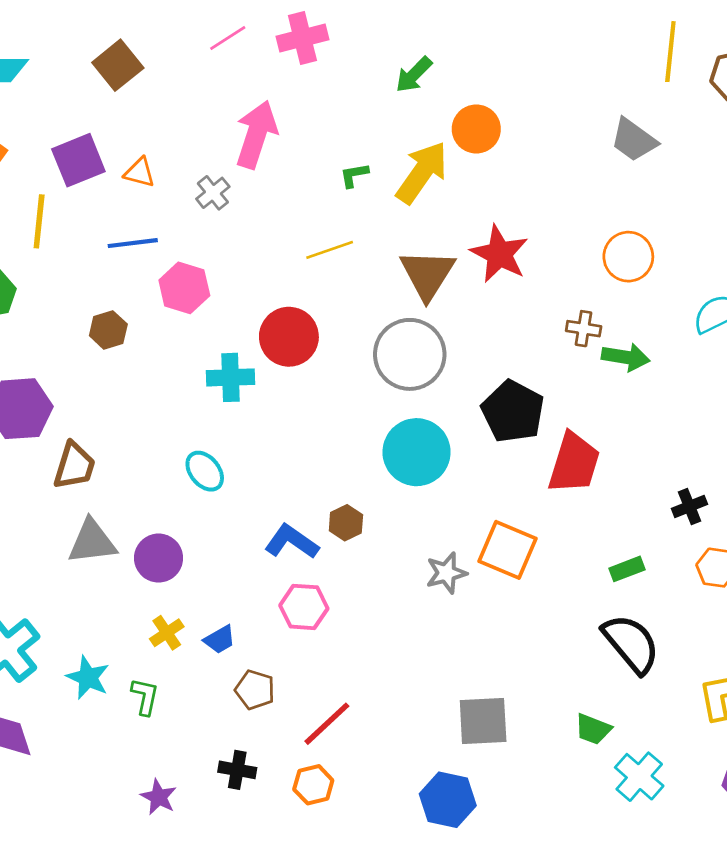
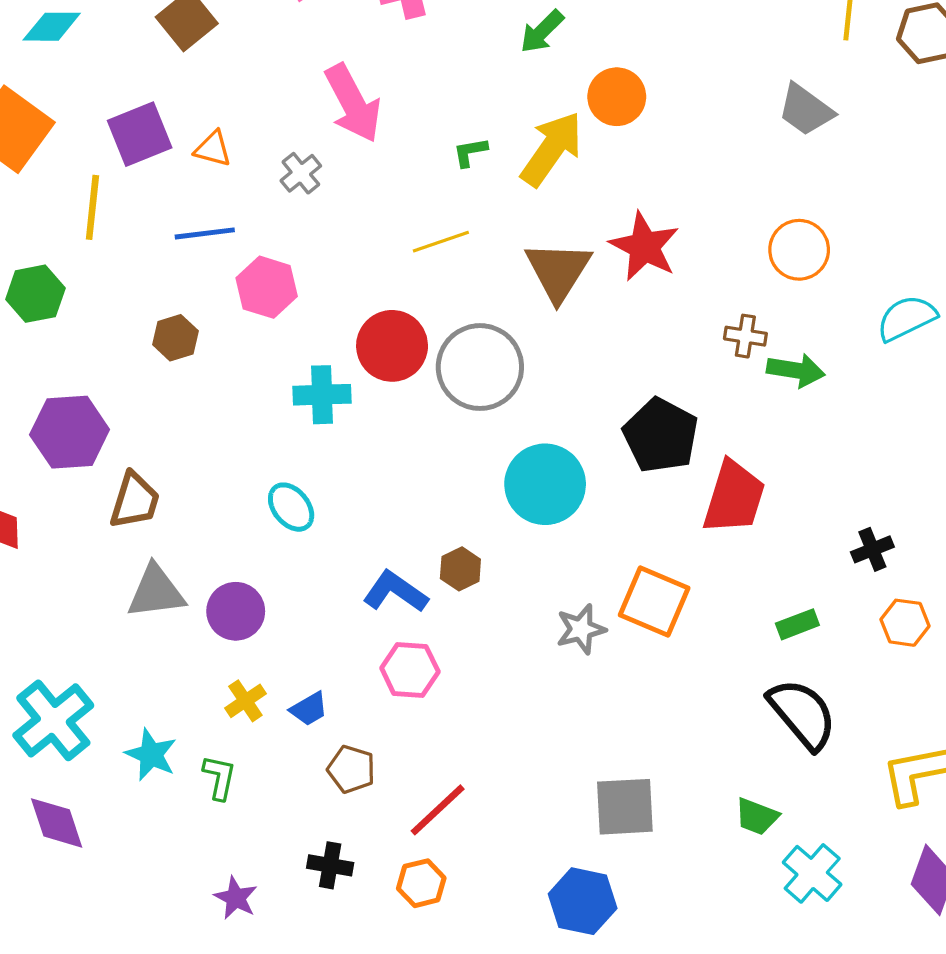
pink arrow: (256, 134) -> (353, 103), turned 134
gray circle: (410, 354) -> (480, 367), moved

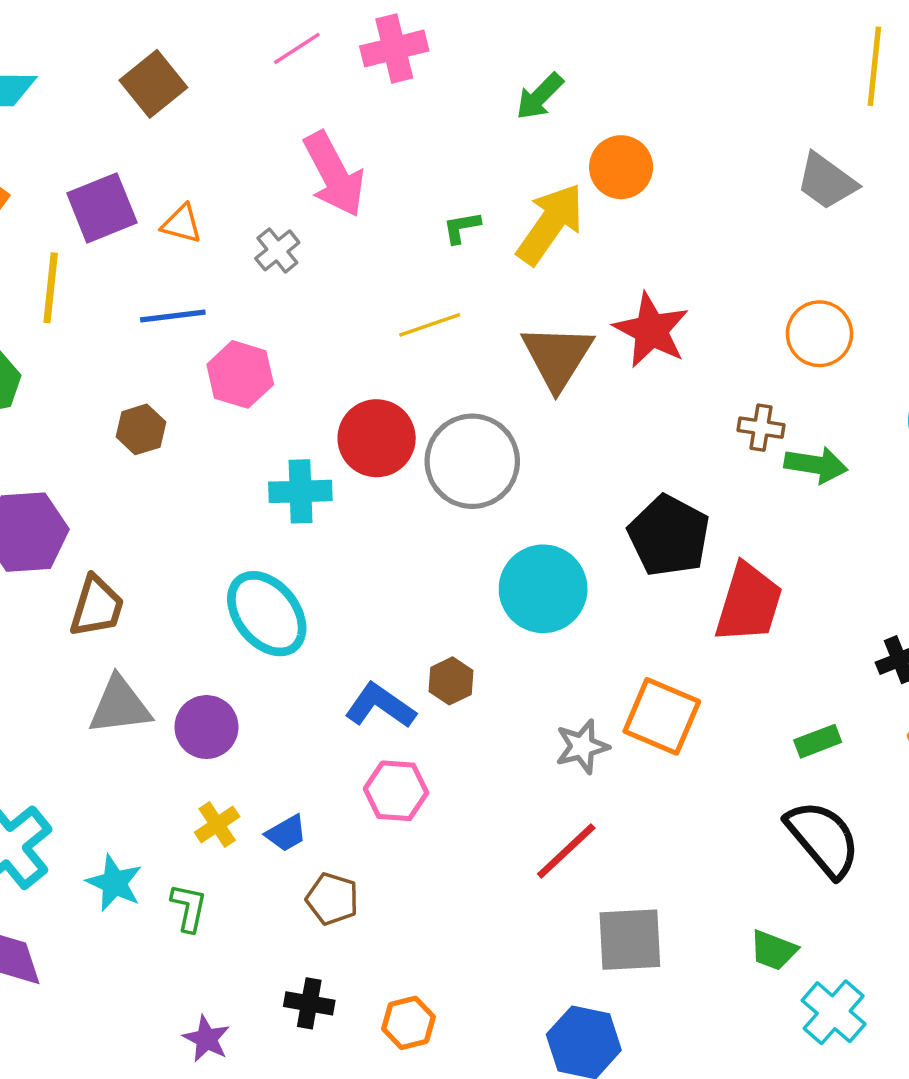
cyan ellipse: (291, 507) -> (267, 614), size x1.6
red line: (438, 810) -> (566, 851), moved

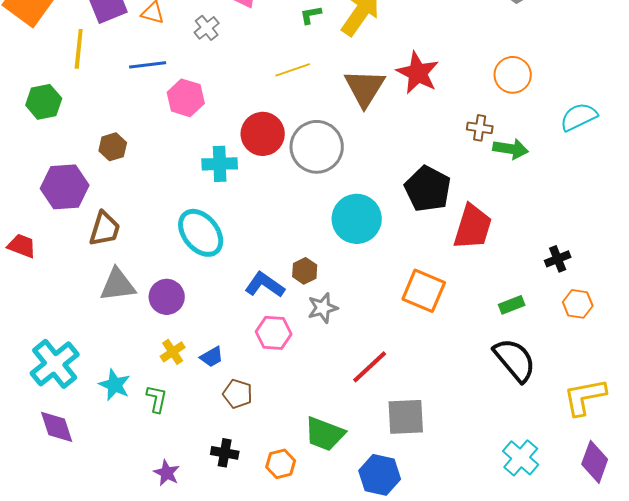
brown hexagon: (141, 429) -> (113, 147), moved
gray star: (582, 746) -> (323, 308), moved
green trapezoid: (773, 950) -> (325, 434), moved, size x1.5

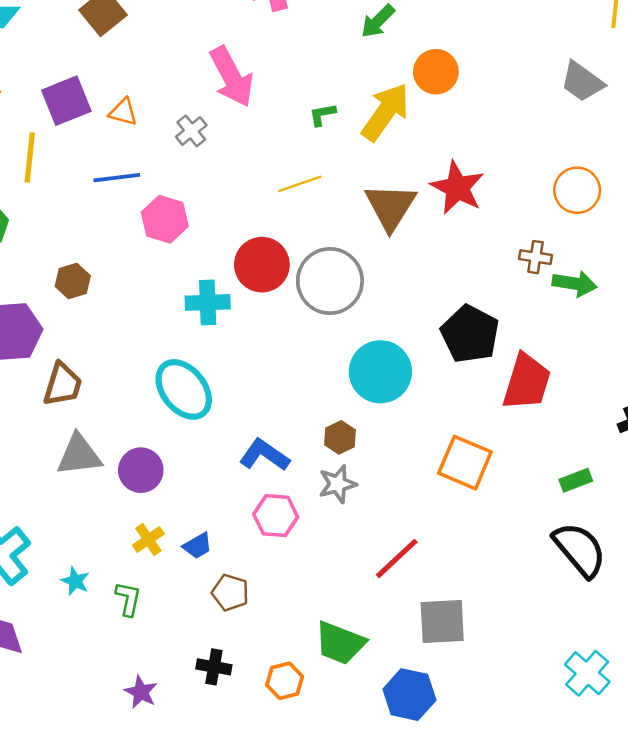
brown hexagon: (305, 271) -> (340, 437), moved
cyan star: (115, 385) -> (75, 581), size x0.7

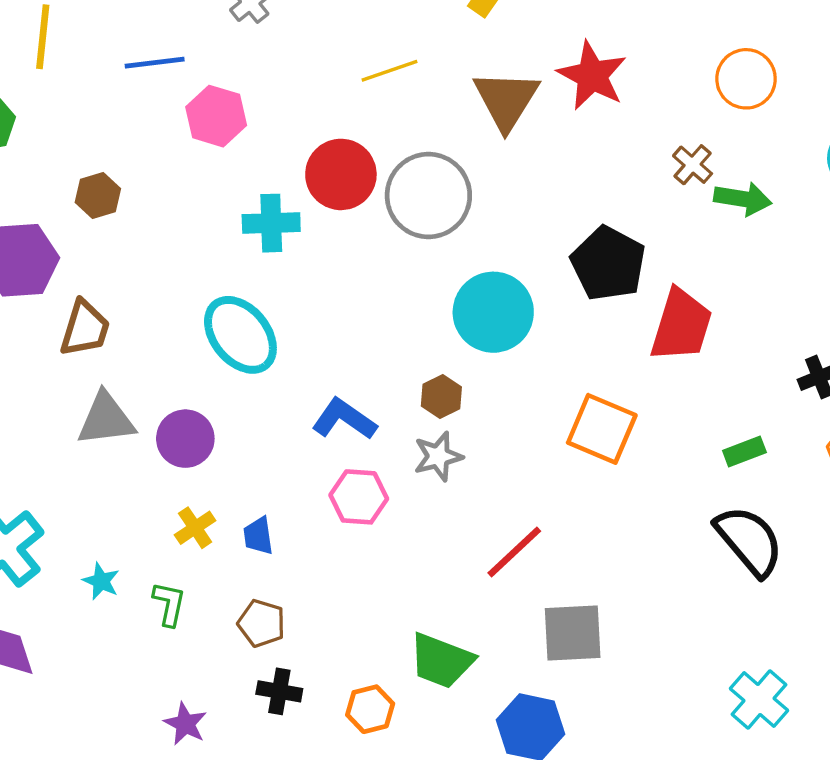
brown cross: (535, 257) -> (693, 165), turned 32
blue trapezoid: (198, 546) -> (258, 536), turned 112
brown pentagon: (230, 592) -> (262, 623), moved

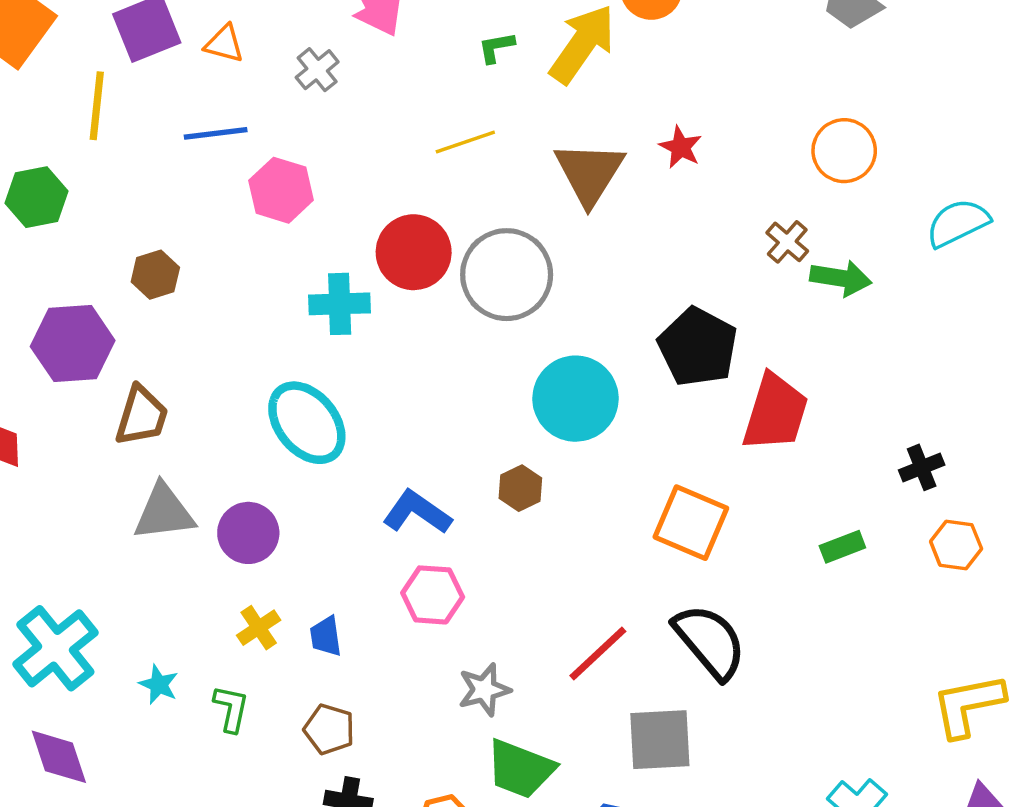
red star: (592, 76) -> (681, 147), size x0.6
gray star: (438, 456) -> (484, 690), moved
black semicircle: (749, 541) -> (710, 641), moved

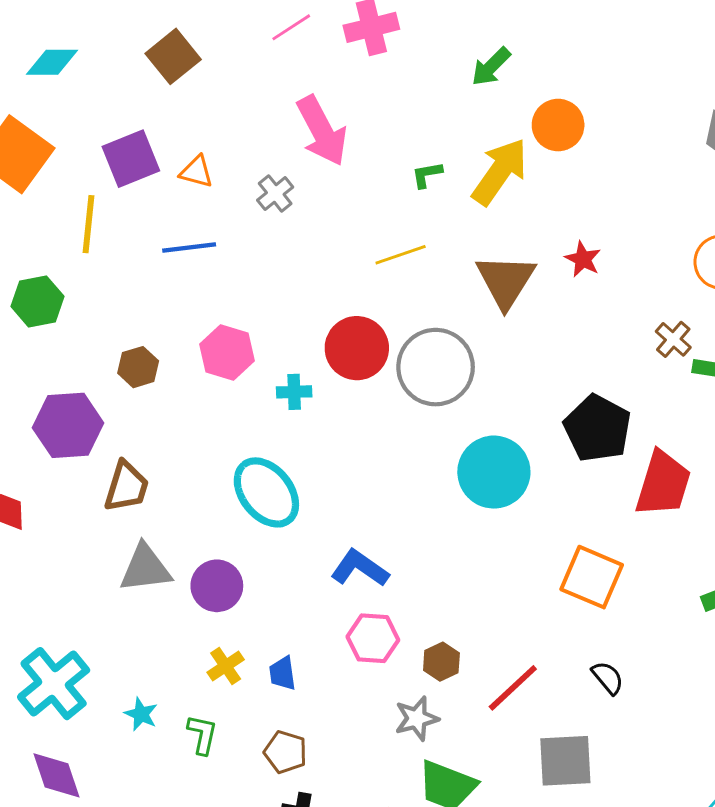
pink hexagon: (281, 190) -> (227, 352), moved
cyan cross: (340, 304) -> (294, 392), size x0.7
brown hexagon: (520, 488) -> (441, 662), moved
black semicircle: (710, 641) -> (608, 678), size x0.5

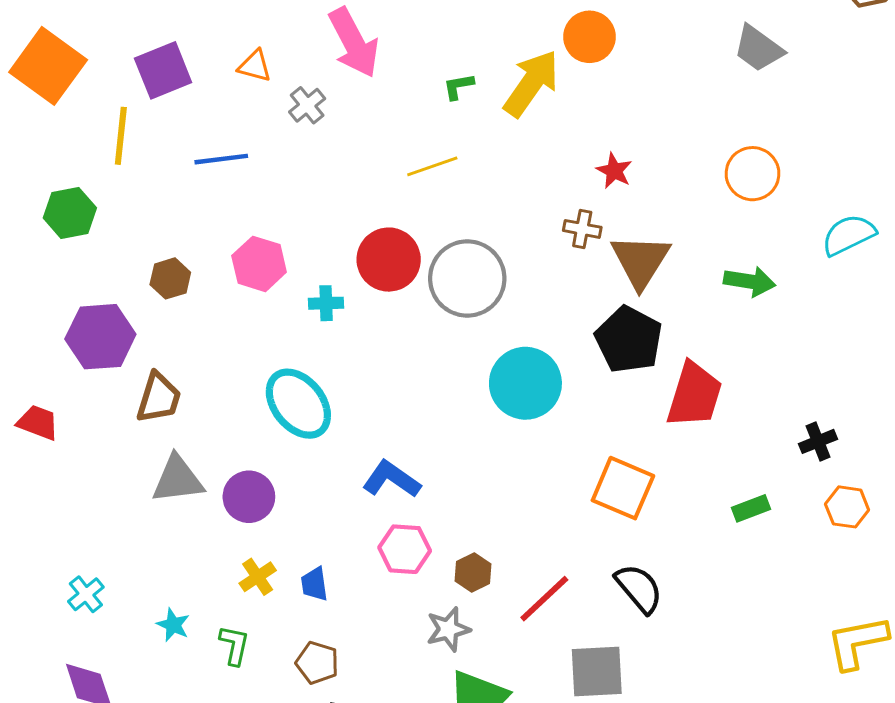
orange triangle: (196, 172) -> (255, 66), moved
brown triangle: (506, 281) -> (640, 261), moved
brown cross: (673, 339) -> (582, 229), moved, turned -30
black semicircle: (608, 678) -> (639, 588), size x1.5
cyan cross: (54, 684) -> (86, 594), size x0.5

